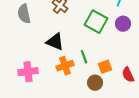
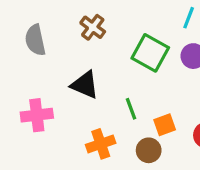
orange cross: (65, 66) -> (101, 144), moved
pink cross: (28, 72) -> (37, 115), moved

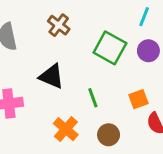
orange square: (165, 125) -> (138, 99), moved
orange cross: (101, 144) -> (66, 129), turned -30

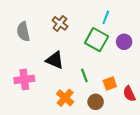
cyan line: (144, 17) -> (106, 17), moved
orange square: (138, 99) -> (110, 84), moved

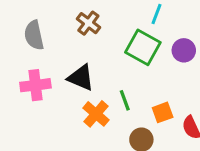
pink cross: (24, 79) -> (35, 85), moved
orange cross: (65, 98) -> (96, 114), moved

